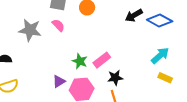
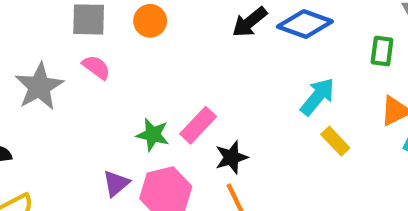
gray star: (30, 30) -> (39, 87), turned -30
yellow rectangle: (165, 78) -> (335, 141), turned 32

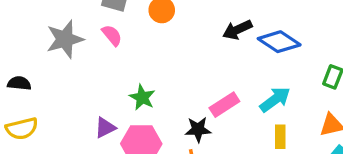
pink rectangle: (198, 125) -> (224, 105), moved
yellow rectangle: (335, 141) -> (280, 137), turned 30

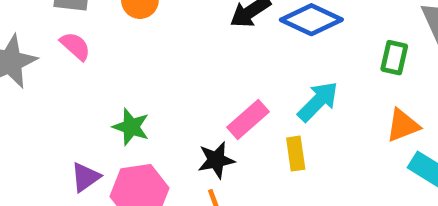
yellow rectangle: (280, 137) -> (296, 154), moved

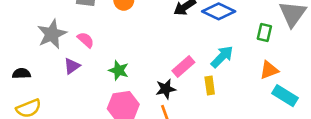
pink semicircle: (75, 46) -> (86, 40), moved
purple triangle: (85, 177) -> (72, 66), moved

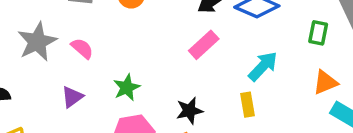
purple triangle: (72, 66) -> (72, 97), moved
pink rectangle: (183, 67) -> (204, 45), moved
green star: (119, 70) -> (127, 88), turned 30

